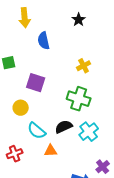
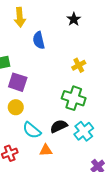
purple square: (36, 83) -> (18, 82), moved

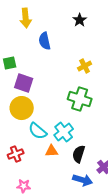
yellow circle: (16, 107) -> (22, 108), size x1.5
black semicircle: (59, 126) -> (79, 154), moved, turned -48
cyan cross: (84, 131) -> (64, 132), moved

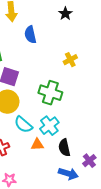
green cross: (80, 99) -> (50, 93), moved
black semicircle: (79, 154) -> (64, 148), turned -30

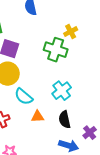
green cross: (50, 93) -> (56, 50), moved
cyan cross: (49, 126) -> (62, 91), moved

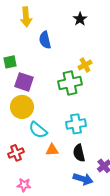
green cross: (56, 50) -> (70, 83), turned -30
cyan cross: (62, 91) -> (76, 124), turned 30

